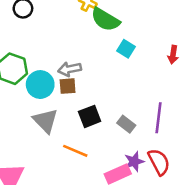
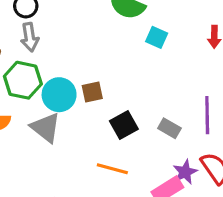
gray arrow: (70, 69) -> (30, 37), moved, turned -80
gray triangle: (45, 121) -> (46, 128), moved

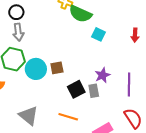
gray triangle: (46, 128) -> (29, 116), moved
gray rectangle: (169, 128) -> (94, 91), moved, turned 48
purple star: (185, 172) -> (102, 75), moved

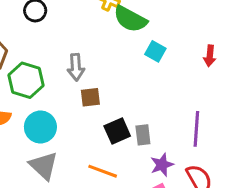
gray arrow: (18, 32) -> (76, 67), moved
cyan circle: (36, 69) -> (40, 127), moved
purple star: (102, 75) -> (162, 165), moved

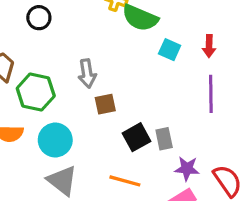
red arrow: (210, 56) -> (209, 46), moved
purple line: (196, 129) -> (211, 94), moved
purple star: (162, 165) -> (187, 169), turned 30

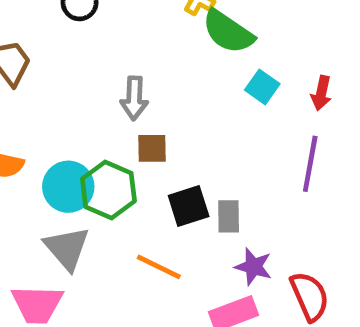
green hexagon: (36, 92) -> (108, 190), moved

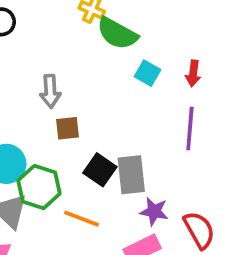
green hexagon: (108, 190) -> (39, 187), moved
black square: (189, 206) -> (100, 170), turned -32
gray rectangle: (229, 216) -> (131, 175), size x1.5

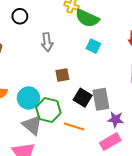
cyan square: (148, 73) -> (93, 46), moved
gray arrow: (50, 91) -> (47, 42), moved

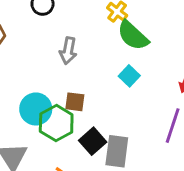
cyan circle: (28, 98) -> (36, 109), moved
green hexagon: (48, 110) -> (56, 123), moved

